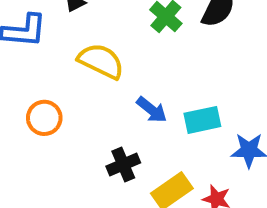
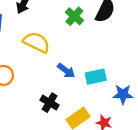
black cross: (123, 164) -> (50, 103), turned -36

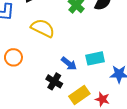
blue arrow: (66, 71) -> (69, 64), moved

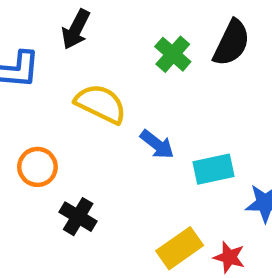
blue arrow: (69, 64) -> (157, 144), moved
black cross: (54, 81) -> (78, 217), moved

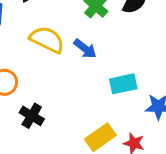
blue arrow: (157, 144) -> (85, 49), moved

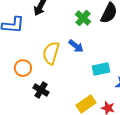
yellow semicircle: (47, 40) -> (51, 53), moved, turned -100

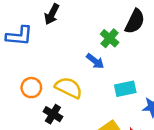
green cross: (83, 18) -> (110, 38), moved
yellow semicircle: (51, 53) -> (69, 88), moved, turned 100

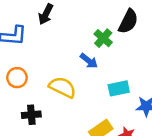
orange circle: (31, 88) -> (17, 78), moved
black cross: (53, 114) -> (31, 115), moved, turned -36

